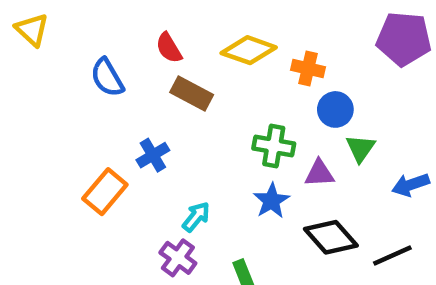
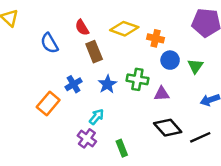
brown rectangle: (192, 94) -> (94, 52), turned 40
green triangle: (360, 148) -> (195, 66), moved
blue star: (271, 201) -> (107, 84), moved

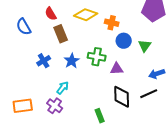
orange rectangle: (48, 104) -> (23, 106), moved, turned 42
black diamond: (168, 128) -> (122, 97), turned 40
black line: (200, 137) -> (149, 94), moved
green rectangle: (122, 148) -> (100, 116), moved

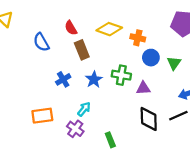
orange rectangle: (23, 106) -> (42, 116), moved
green rectangle: (100, 116) -> (110, 140), moved

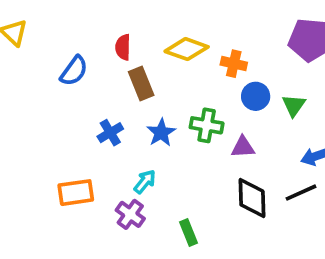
red semicircle: (71, 28) -> (123, 47), turned 32
blue semicircle: (41, 42) -> (74, 71), turned -114

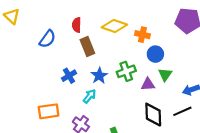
green triangle: (294, 105) -> (165, 75), moved
green cross: (207, 125) -> (126, 71), turned -30
cyan arrow: (145, 182) -> (90, 96), moved

